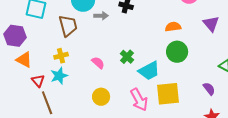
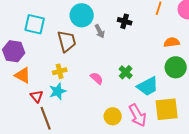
gray arrow: (101, 16) -> (100, 31), turned 64
yellow circle: (101, 97) -> (113, 116), moved

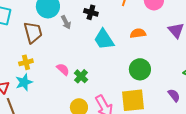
green circle: (176, 67) -> (140, 69), moved
green cross: (126, 72) -> (81, 76), moved
cyan trapezoid: (148, 86) -> (104, 39), moved, turned 85

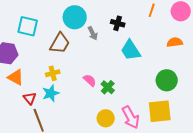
brown trapezoid: (33, 32) -> (60, 43), turned 45
orange semicircle: (138, 33) -> (175, 42), moved

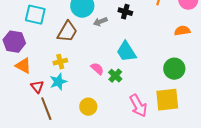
gray arrow: (93, 33) -> (100, 22), turned 96
cyan trapezoid: (131, 50) -> (126, 52), moved
yellow circle: (106, 118) -> (88, 107), moved

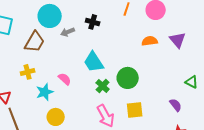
green circle: (174, 69) -> (128, 78), moved
green cross: (115, 76) -> (103, 86), moved
cyan star: (58, 82) -> (45, 92), moved
yellow square: (167, 100) -> (135, 110), size x0.7

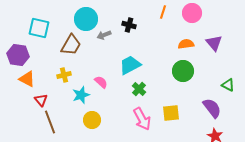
cyan trapezoid: (94, 62) -> (130, 65), turned 95
green circle: (128, 78) -> (183, 71), moved
purple semicircle: (176, 105) -> (212, 108), size x1.5

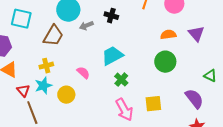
cyan star: (81, 95) -> (43, 86), moved
yellow circle: (92, 120) -> (66, 95), moved

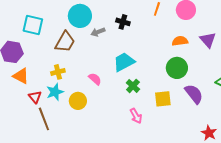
purple semicircle: (194, 99) -> (194, 94), moved
yellow square: (153, 104) -> (163, 99), moved
pink arrow: (124, 110) -> (136, 116), size x0.7

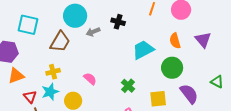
orange semicircle: (180, 41) -> (175, 41), turned -98
cyan trapezoid: (124, 62) -> (143, 50), moved
orange triangle: (21, 76) -> (16, 76), turned -48

